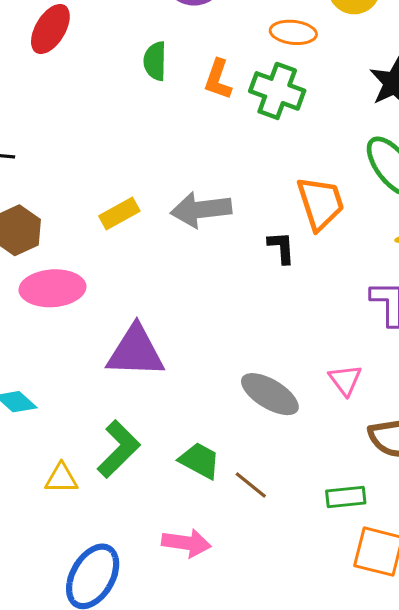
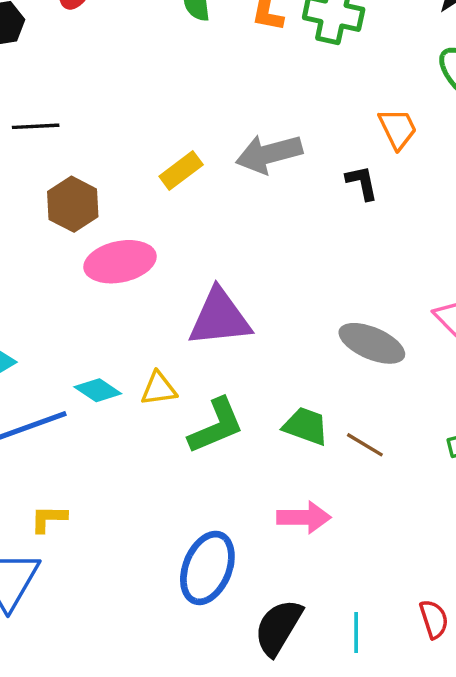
orange trapezoid: (320, 203) -> (398, 129), size x0.7
green L-shape: (119, 449) -> (216, 426), turned 30
yellow triangle: (61, 478) -> (159, 389), moved

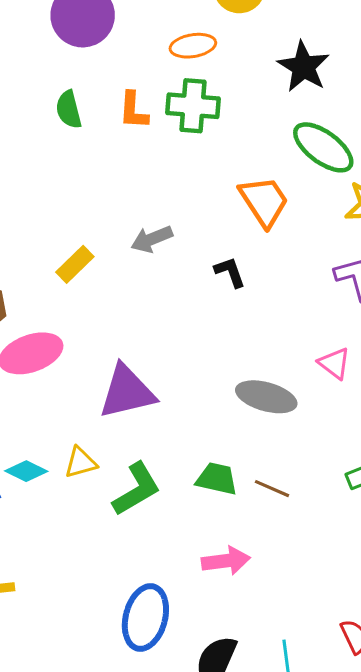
orange trapezoid: (398, 129) -> (264, 201), size x1.4
gray arrow: (269, 154) -> (152, 239), size x0.7
black L-shape: (362, 183) -> (230, 272), moved

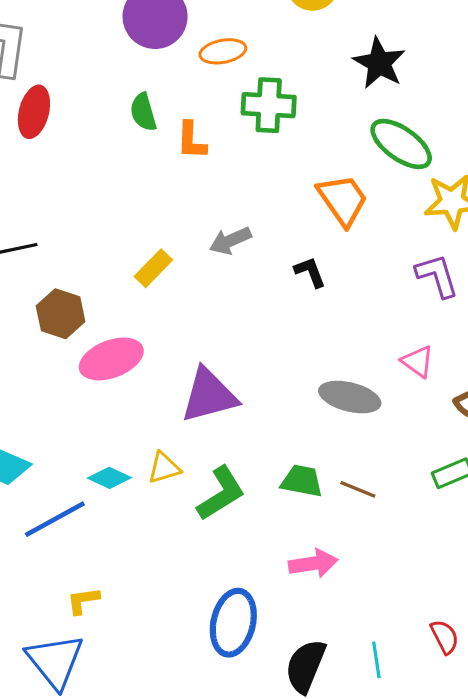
orange ellipse: (193, 46) -> (223, 51), moved
orange L-shape: (134, 110) -> (191, 141), moved

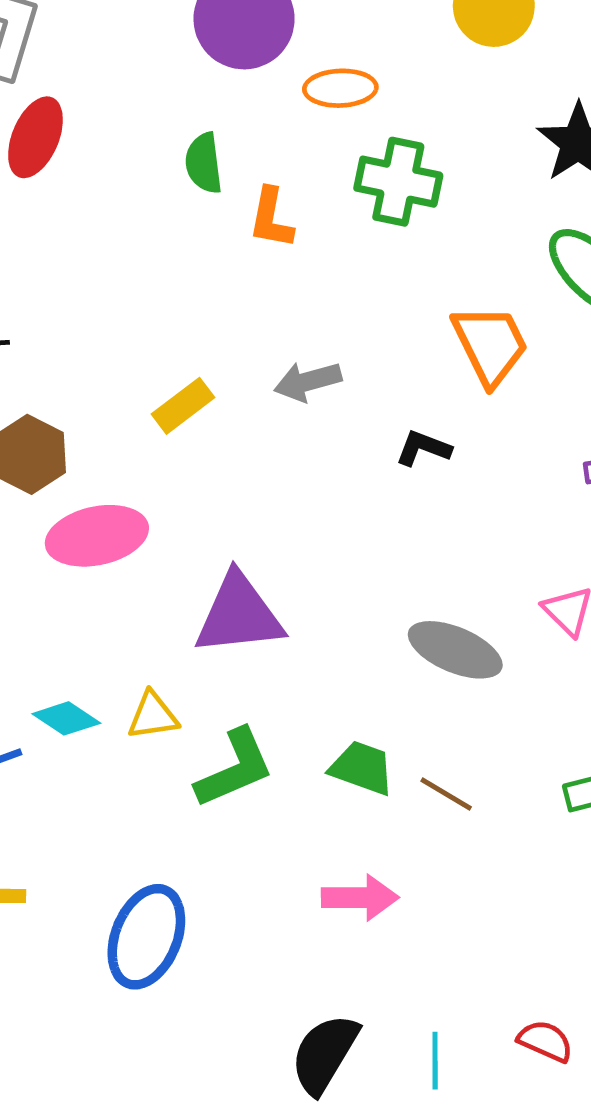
black L-shape: (310, 272) -> (423, 448), turned -57
blue ellipse: (233, 623) -> (146, 937), moved
red semicircle: (445, 637) -> (545, 1041), turned -48

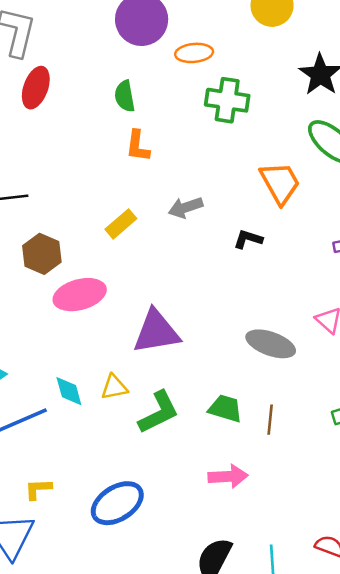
orange L-shape: (271, 218) -> (138, 146), moved
cyan diamond: (66, 718) -> (69, 391), turned 44
brown line: (446, 794) -> (270, 420), turned 68
blue ellipse: (146, 937) -> (117, 503), turned 39

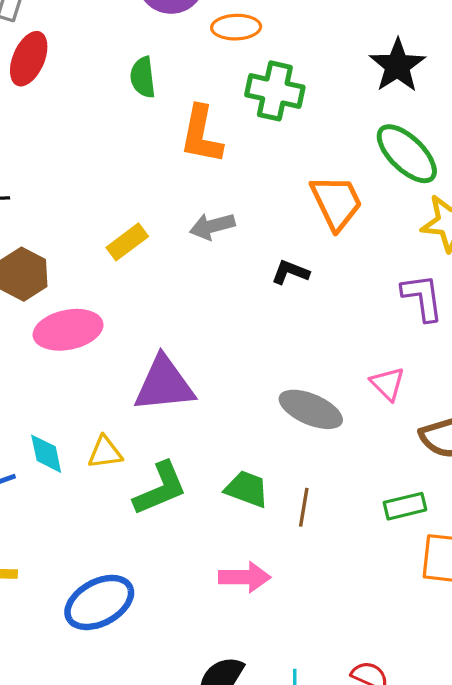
orange L-shape: (138, 146) -> (201, 135), moved, size x1.4

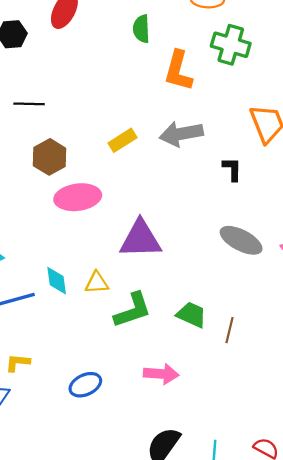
gray arrow: (212, 226) -> (181, 134), size x1.4
black L-shape: (290, 272) -> (232, 169), turned 65
gray ellipse: (311, 409) -> (241, 240), moved
pink arrow: (245, 577) -> (161, 374), moved
blue ellipse: (99, 602) -> (85, 385), size x0.7

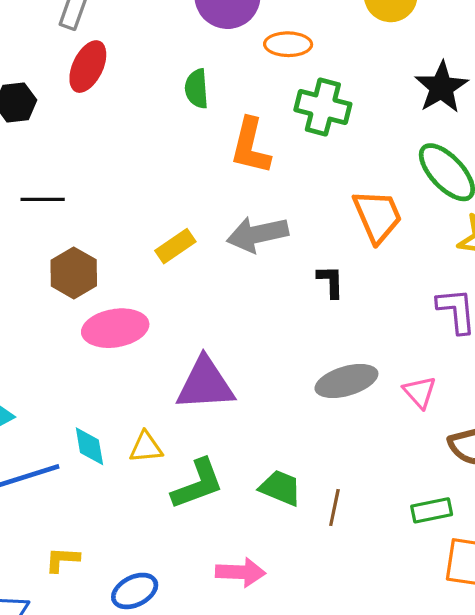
gray ellipse: (241, 240) -> (346, 381), turned -42
yellow L-shape: (18, 363) -> (62, 559), moved

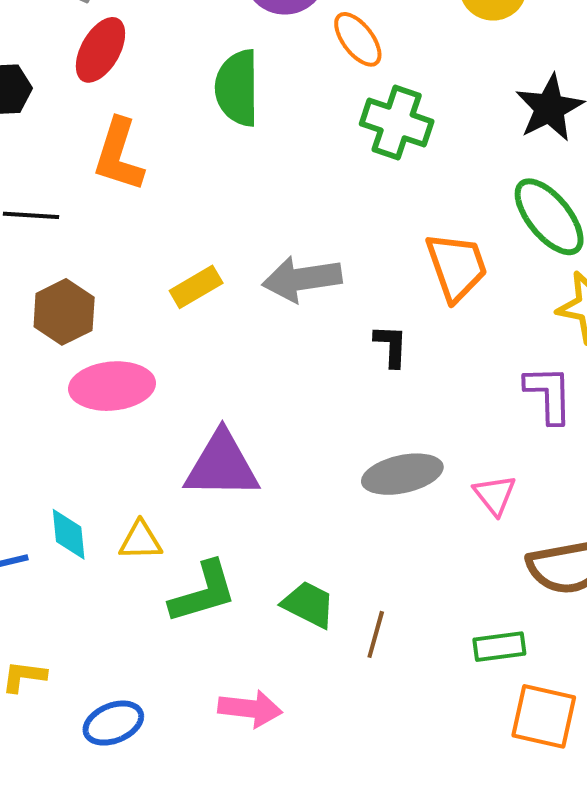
orange ellipse: (288, 44) -> (358, 39), turned 48
green semicircle: (197, 89) -> (237, 88), size x1.5
orange L-shape: (250, 146) -> (119, 155), moved

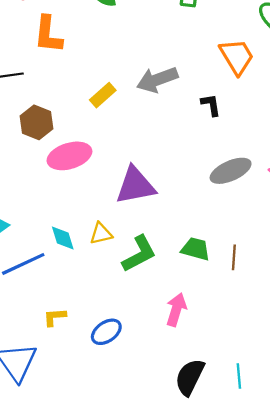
pink arrow: (250, 709) -> (176, 310), turned -68

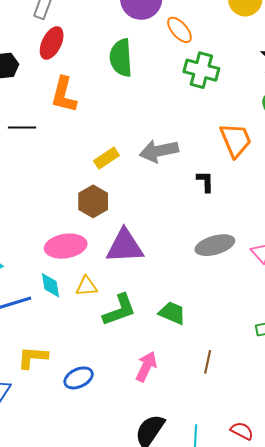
brown hexagon: (37, 122) -> (93, 201), moved
pink ellipse: (69, 156) -> (66, 246), moved
brown line: (234, 257) -> (208, 362), moved
yellow L-shape: (55, 317) -> (33, 357), size x1.4

